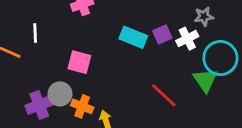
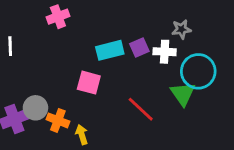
cyan rectangle: (133, 37) -> (110, 50), turned -36
white cross: (187, 39) -> (165, 52), turned 30
pink square: (79, 62) -> (89, 83), moved

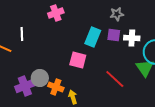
gray star: (181, 29) -> (117, 14), moved
purple square: (139, 47) -> (114, 35), turned 32
cyan rectangle: (110, 50) -> (93, 37), turned -54

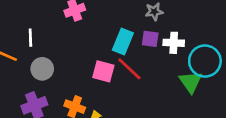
gray circle: (40, 78) -> (42, 69), moved
red line: (115, 79) -> (129, 69), moved

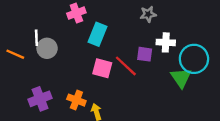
purple square: (150, 39) -> (145, 54), moved
cyan rectangle: (123, 42) -> (98, 34), moved
gray circle: (42, 69) -> (47, 48), moved

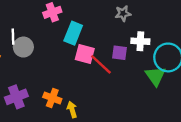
pink square: (102, 68) -> (85, 54), moved

